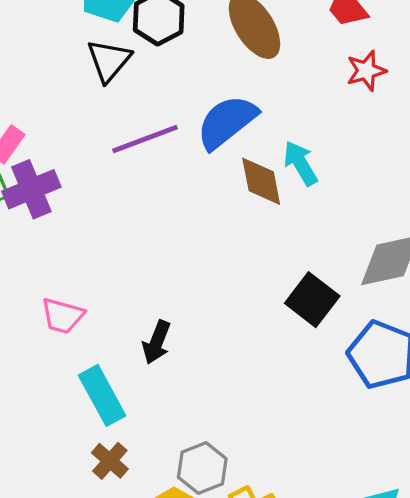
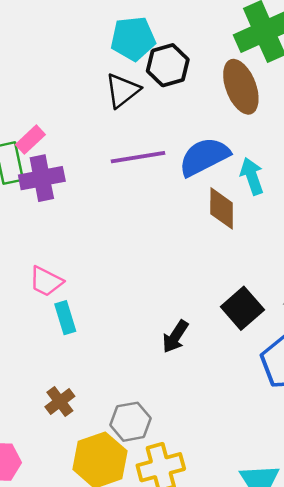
cyan arrow: (300, 163) -> (252, 176), moved
black arrow: (157, 342) -> (175, 337), moved
cyan rectangle: (102, 395) -> (65, 318), moved, size x0.7

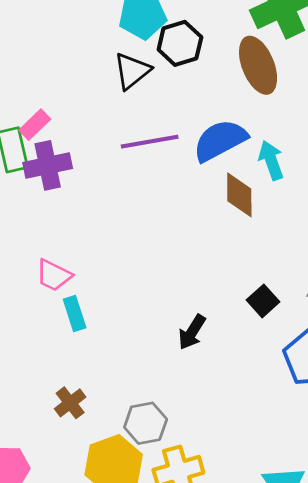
black square: (242, 308) -> (263, 301), size x0.7

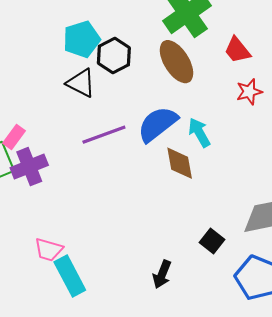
black triangle: (132, 71) -> (81, 83), turned -44
cyan rectangle: (75, 314) -> (70, 276), size x1.5

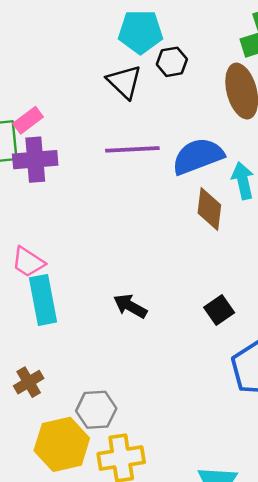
black hexagon: (114, 56) -> (172, 62), size x0.7
black arrow: (162, 274) -> (130, 306), moved, turned 80

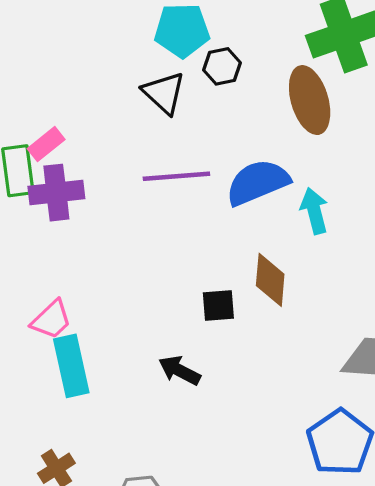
brown diamond: (209, 209) -> (270, 280), moved
pink trapezoid: (28, 262) -> (51, 320), turned -75
black square: (219, 310) -> (218, 306), moved, turned 32

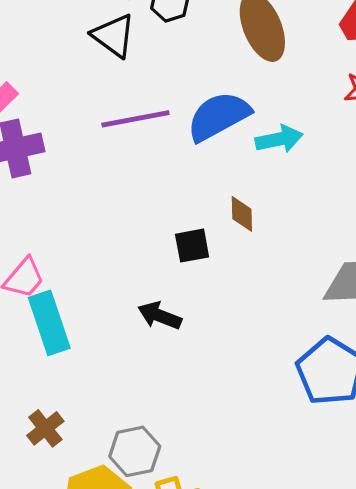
cyan arrow: (314, 211) -> (279, 139), turned 99
brown diamond: (270, 280) -> (242, 214), size x0.7

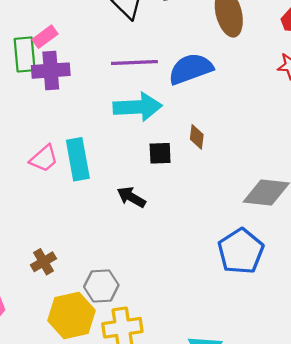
cyan arrow: (279, 139) -> (138, 107), moved, size x1.5
cyan rectangle: (49, 323) -> (78, 159), moved

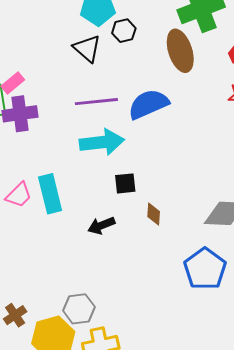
brown diamond: (197, 137) -> (154, 214), moved
black arrow: (131, 197) -> (101, 225), turned -48
brown cross: (43, 262) -> (15, 315), moved

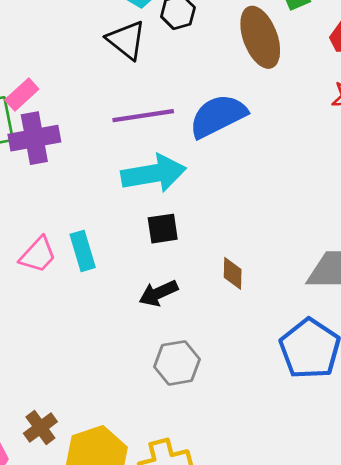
black square: (125, 183) -> (163, 229), moved
cyan rectangle: (50, 194) -> (83, 251), size x0.7
gray hexagon: (79, 309) -> (177, 363), moved

